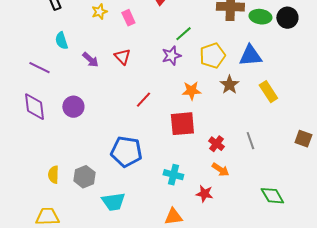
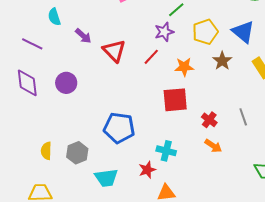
blue triangle: (250, 56) -> (243, 32), turned 45
red triangle: (122, 57) -> (114, 51), moved, size x1.4
red line: (143, 100) -> (151, 57), moved
red star: (204, 194) -> (147, 170), moved, turned -30

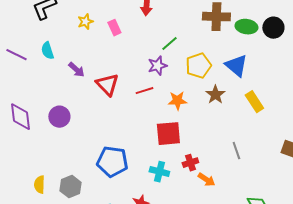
purple line: (32, 44) -> (16, 55), moved
red line: (151, 57) -> (144, 91), turned 30
red cross: (209, 120) -> (190, 163), moved, turned 35
cyan cross: (166, 151) -> (159, 172), moved

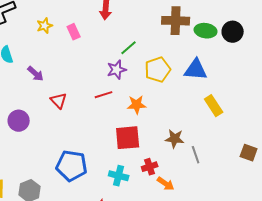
blue triangle: (236, 66) -> (196, 70), turned -35
red triangle: (107, 85) -> (59, 101), moved, size x0.7
brown star: (215, 95) -> (175, 139), moved, turned -30

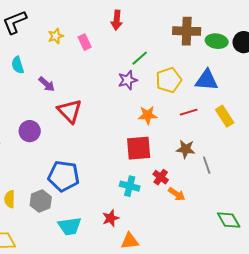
red line: (104, 95) -> (189, 112), moved
red triangle: (59, 101) -> (70, 111), size x1.5
blue pentagon: (72, 166) -> (64, 176), moved
red cross: (150, 167) -> (161, 177), turned -35

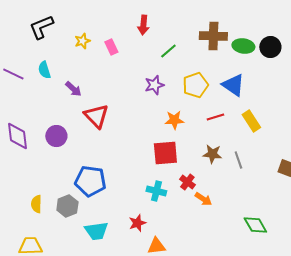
green line: (140, 58) -> (168, 51), moved
blue triangle: (207, 80) -> (233, 85), turned 30
gray line: (207, 165) -> (238, 160), moved

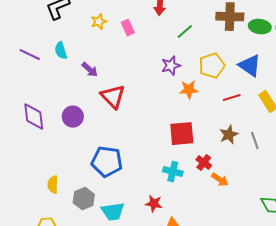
orange star: (174, 120) -> (189, 90), moved
brown star: (212, 154) -> (229, 135), turned -30
gray hexagon: (67, 206) -> (84, 199), moved
red star: (137, 223) -> (154, 204), turned 30

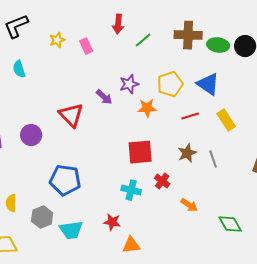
green line: (185, 32) -> (143, 40), moved
purple arrow: (90, 70) -> (104, 97), moved
orange arrow: (220, 180) -> (189, 205), moved

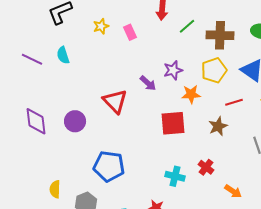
brown cross: (188, 35) -> (220, 35), moved
red square: (140, 152) -> (173, 123), moved
brown star: (187, 153) -> (218, 126), moved

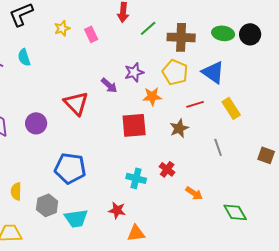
yellow pentagon: (214, 70) -> (175, 72), turned -30

